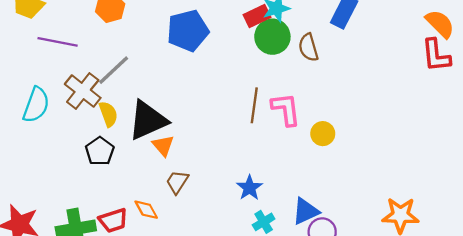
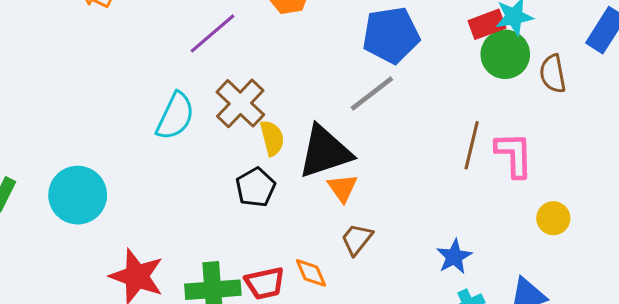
purple line: (58, 42) -> (213, 33), turned -57
gray line: (114, 70) -> (372, 93), moved
yellow circle: (323, 134) -> (553, 218), moved

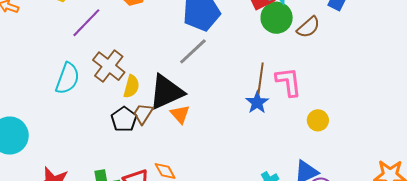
brown semicircle: (553, 74) -> (308, 27), turned -115
yellow semicircle: (272, 138) -> (131, 86), turned 35
brown trapezoid: (357, 239) -> (143, 114), moved
blue star: (454, 257) -> (257, 102), moved

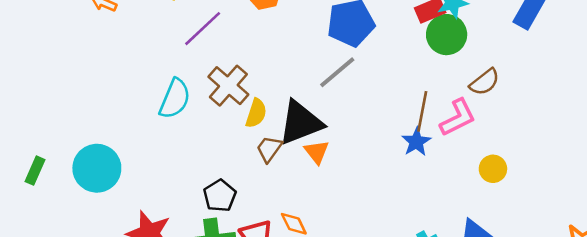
brown semicircle: (308, 27) -> (485, 82), moved
pink L-shape: (289, 82) -> (458, 118), turned 68
black pentagon: (124, 119) -> (220, 196), moved

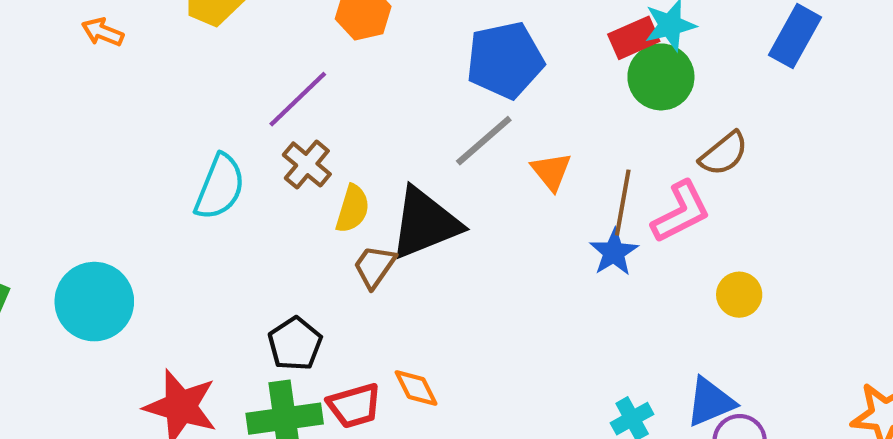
purple line: (203, 29) -> (298, 99), moved
brown cross: (228, 86) -> (307, 164), size x0.7
orange triangle: (317, 152) -> (551, 171), moved

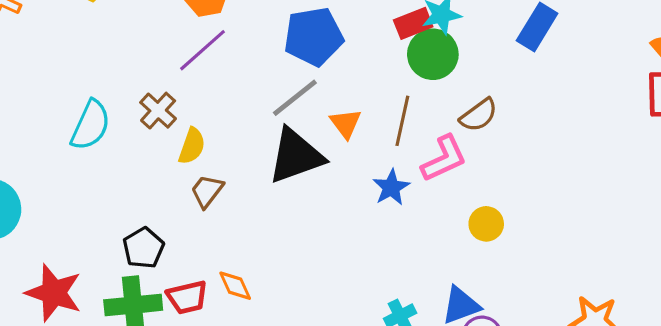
purple line: (298, 99) -> (202, 50), moved
brown line: (623, 203) -> (402, 121), moved
black triangle: (425, 223) -> (296, 156), moved

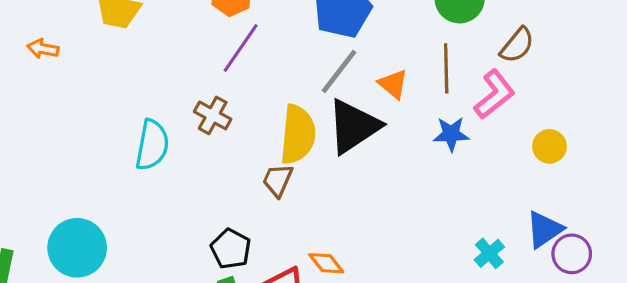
yellow semicircle: (192, 146) -> (298, 135), moved, size x1.6
blue star: (391, 187) -> (451, 134), turned -30

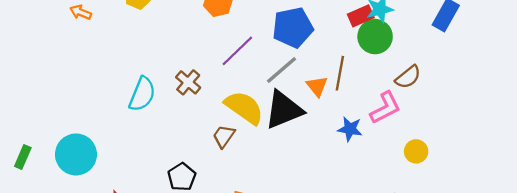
purple line: (241, 48) -> (237, 51), moved
brown line: (446, 68) -> (340, 73), moved
yellow semicircle: (298, 135) -> (244, 108), turned -72

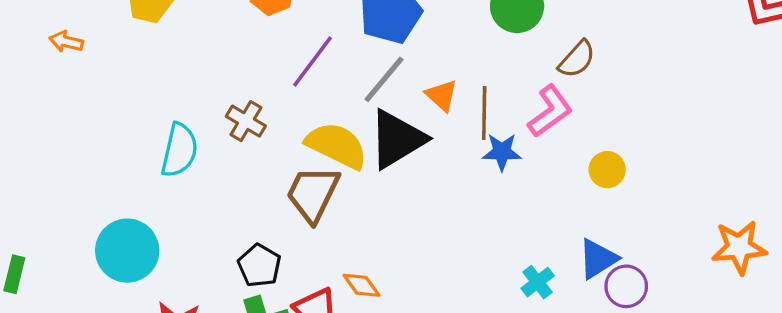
brown line: (340, 73) -> (484, 113), moved
brown trapezoid: (224, 136) -> (313, 194), size x1.6
cyan circle: (76, 154) -> (127, 251), moved

